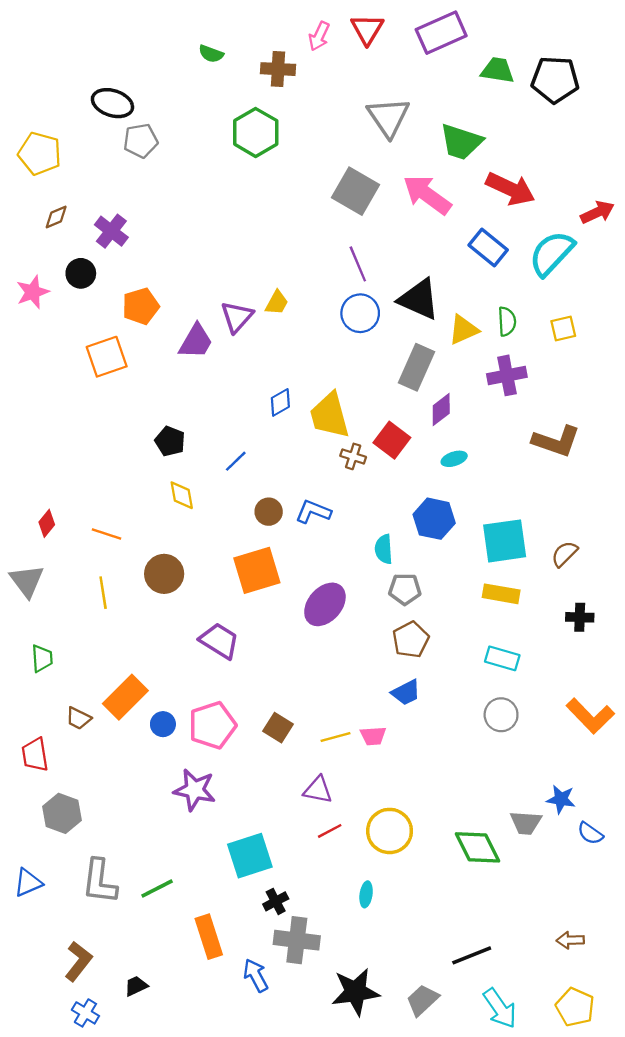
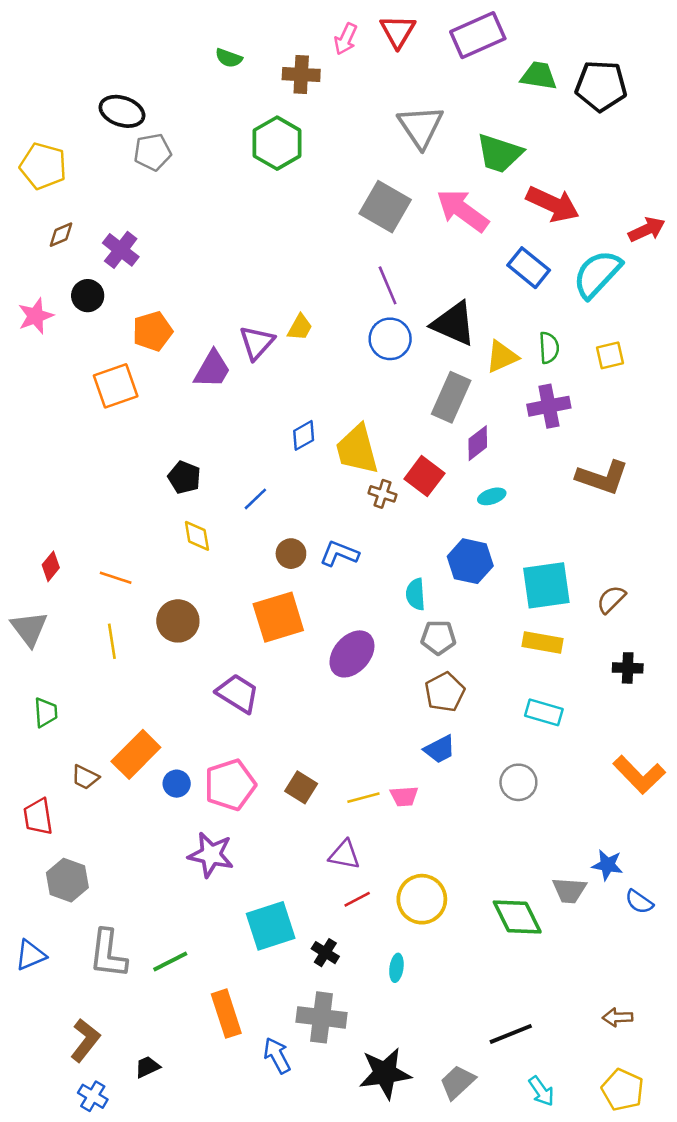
gray circle: (501, 715) -> (518, 782), moved
black cross: (276, 901) -> (325, 953), moved, turned -30
cyan arrow: (500, 1008) -> (541, 1091), size x0.7

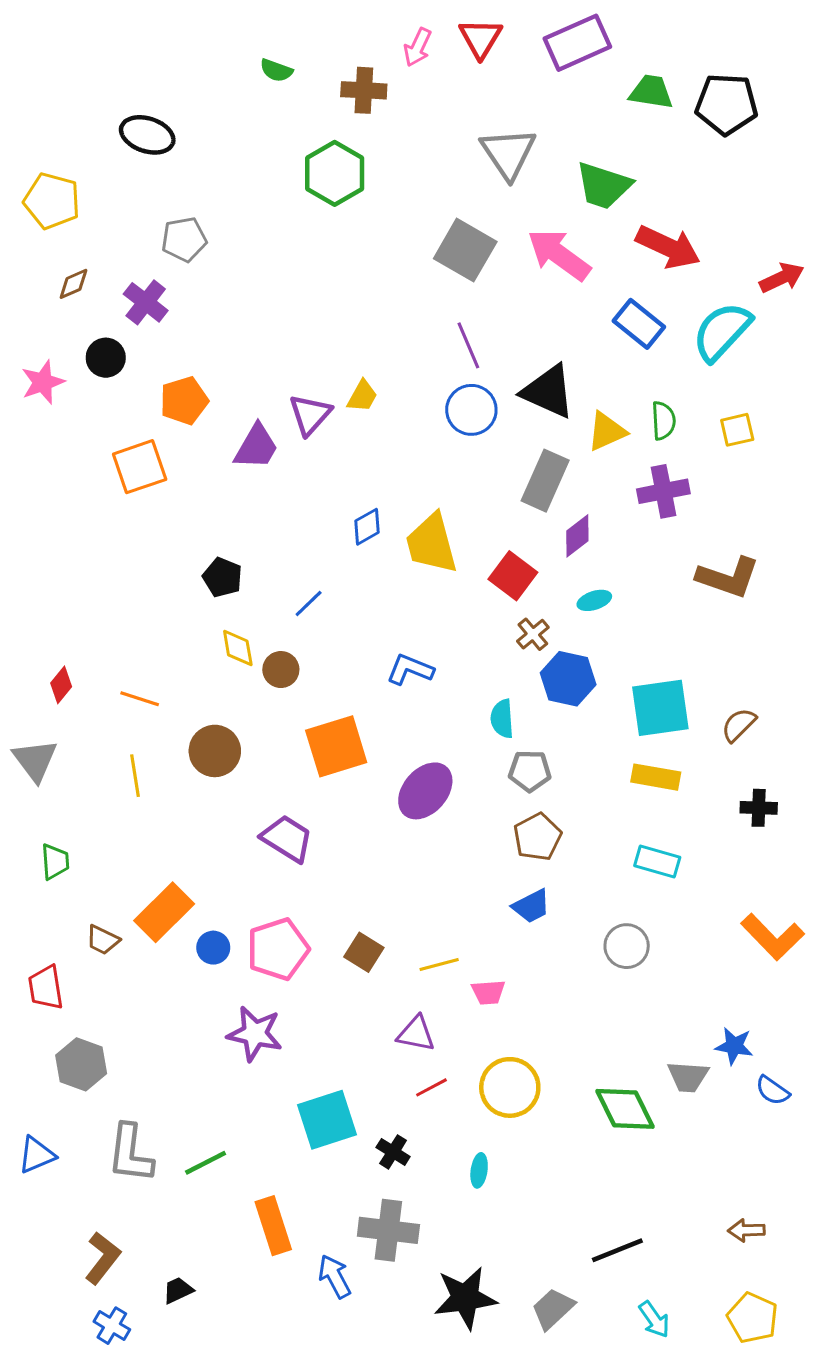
gray pentagon: (152, 152) -> (184, 239), moved
brown cross: (382, 494) -> (533, 634), moved, turned 32
brown circle: (291, 554) -> (281, 670), moved
pink trapezoid: (404, 796) -> (488, 992), moved

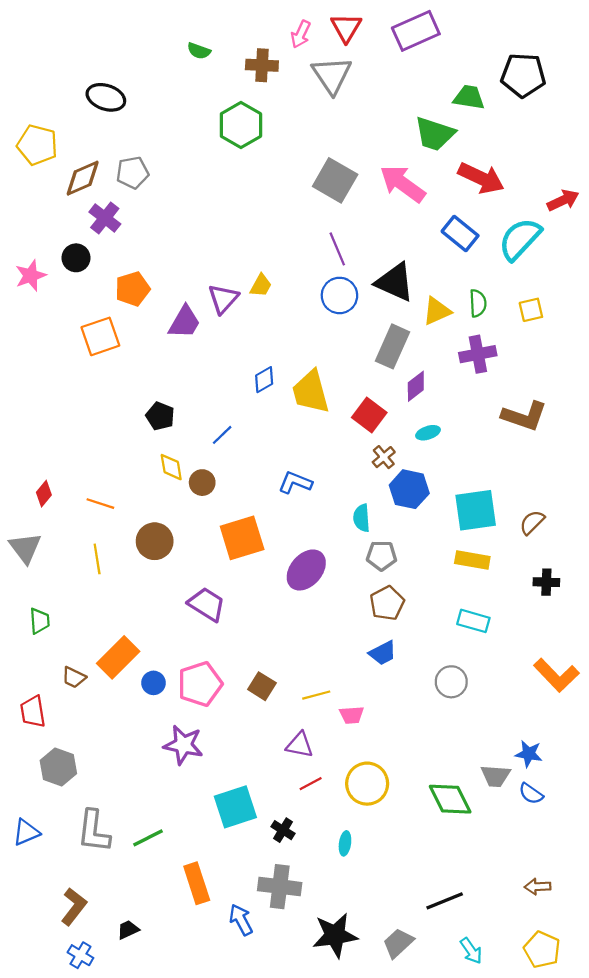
green trapezoid: (651, 92) -> (469, 97), moved
gray triangle: (508, 153) -> (332, 75), moved
brown diamond: (73, 284) -> (83, 178), moved, size x1.6
blue semicircle: (773, 1091) -> (531, 794), moved

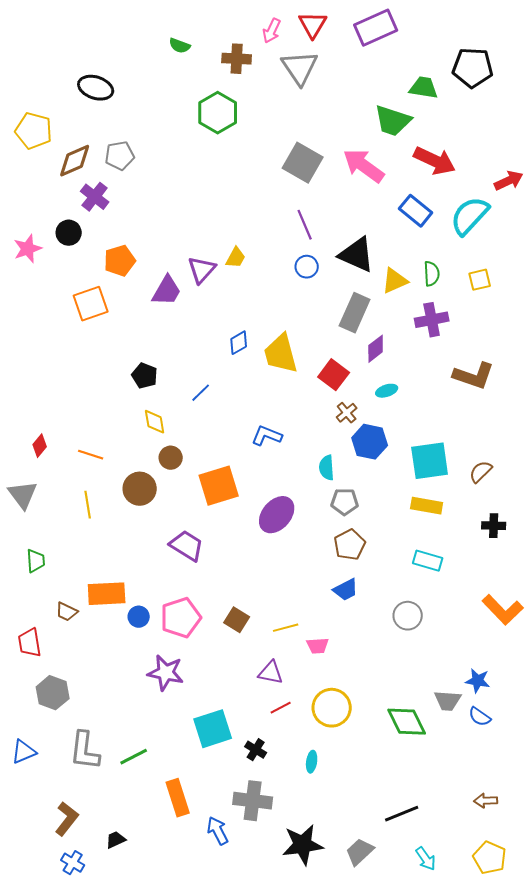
blue circle: (339, 295) -> (307, 267), size x0.7
brown circle: (202, 483) -> (171, 458), moved
orange rectangle: (118, 657) -> (107, 594), turned 42

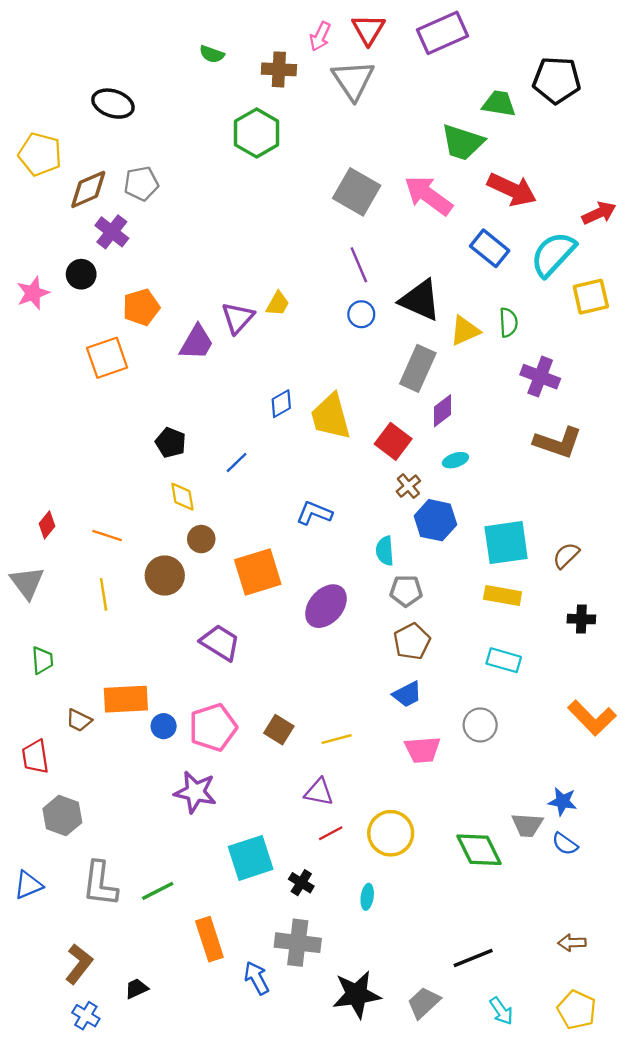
yellow square: (480, 280) -> (591, 297), moved, size x1.4
purple cross: (432, 320) -> (540, 377), moved, turned 32
pink trapezoid: (318, 646) -> (422, 750), moved, size x1.4

